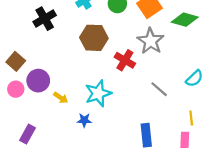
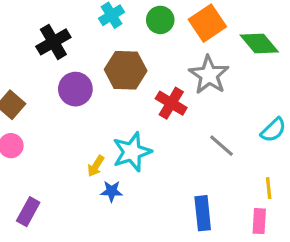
green diamond: (185, 20) -> (259, 43), turned 35
purple circle: (38, 81) -> (75, 89), moved
yellow arrow: (61, 98) -> (96, 166), moved, turned 88

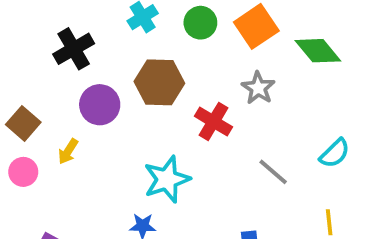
gray star: (209, 75) -> (258, 88), size x0.7
yellow arrow: (96, 166) -> (68, 151), moved

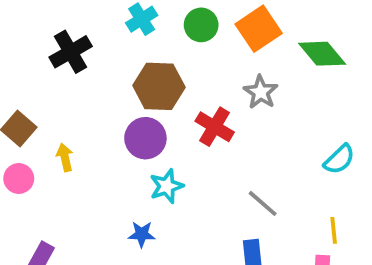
purple circle: (100, 105) -> (145, 138), moved
yellow arrow: (68, 151) -> (65, 157), turned 135
gray line: (273, 172) -> (263, 203), moved
cyan star: (167, 179) -> (167, 186), size x0.7

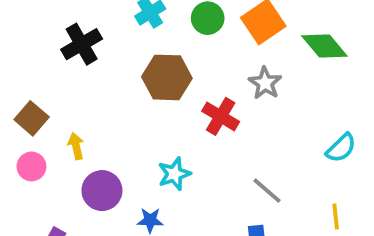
purple circle: (145, 138) -> (102, 191), moved

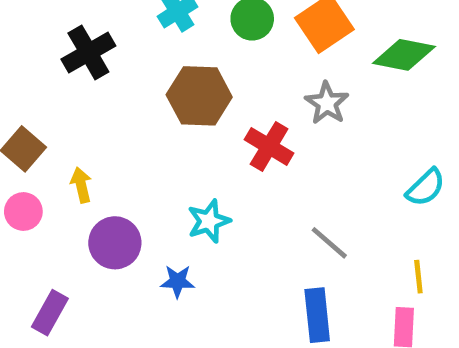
green diamond: (324, 46) -> (404, 55), turned -39

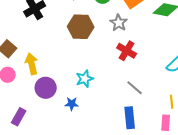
gray star: (327, 103) -> (119, 23), moved
red cross: (269, 146) -> (127, 51), moved
yellow arrow: (81, 185) -> (32, 64), size x1.5

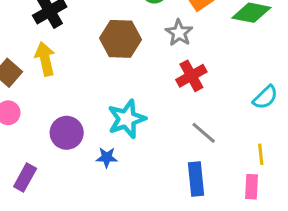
red cross: (127, 51) -> (191, 76), turned 30
yellow arrow: (32, 64) -> (45, 59), moved
cyan star: (85, 79) -> (127, 119), size x1.4

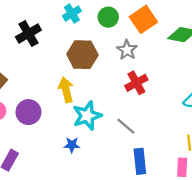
yellow arrow: (45, 59) -> (66, 90), moved
purple circle: (67, 133) -> (28, 112), moved
gray line: (204, 133) -> (126, 126), moved

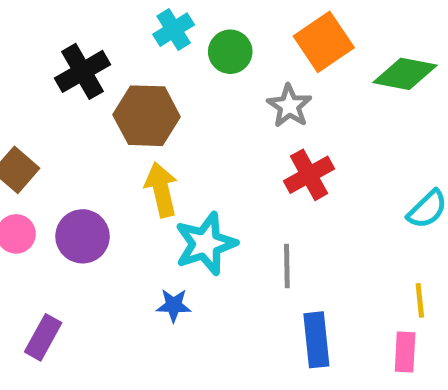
green circle: (108, 17) -> (230, 52), moved
brown hexagon: (82, 55) -> (147, 116), moved
gray line: (126, 126) -> (287, 266), turned 48

